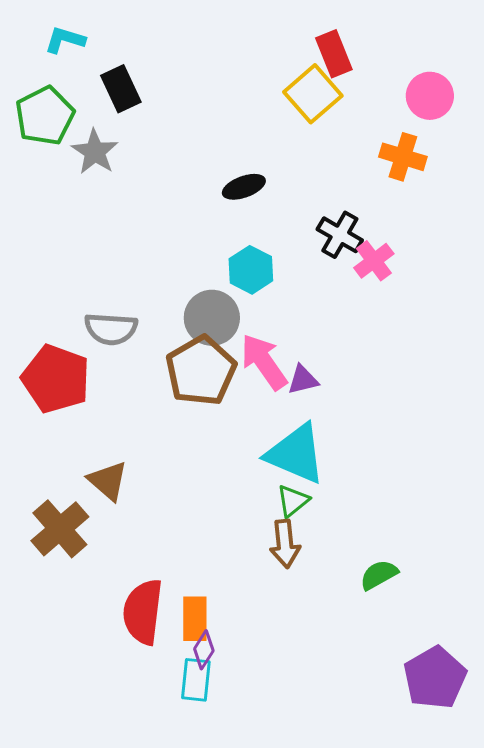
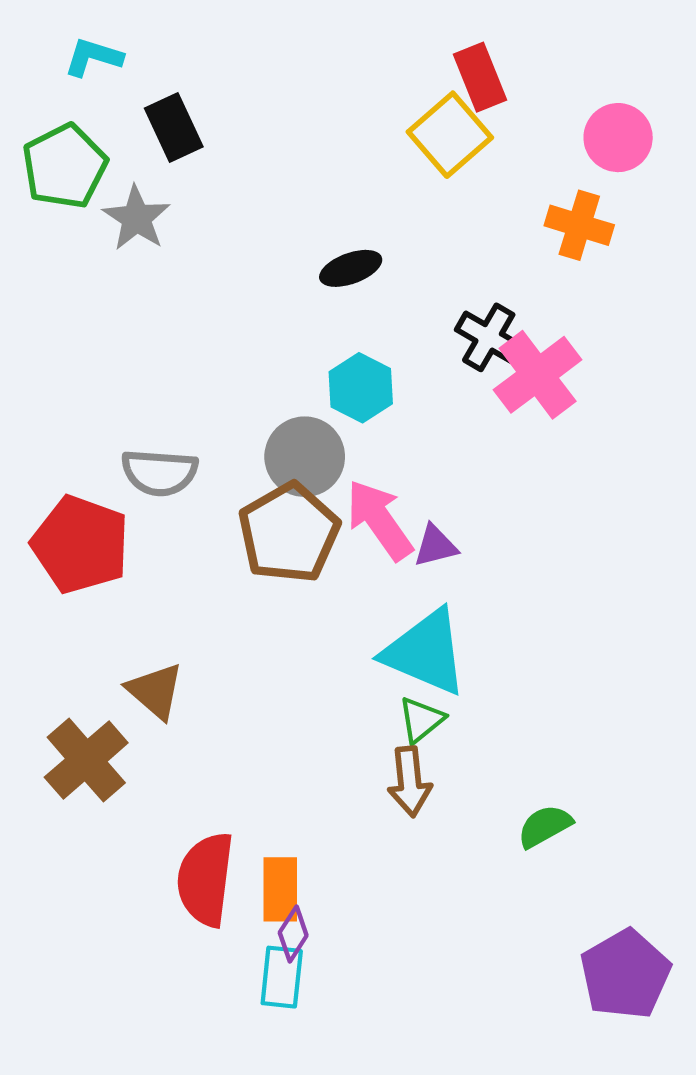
pink cross: (374, 261) -> (538, 375), size x1.5

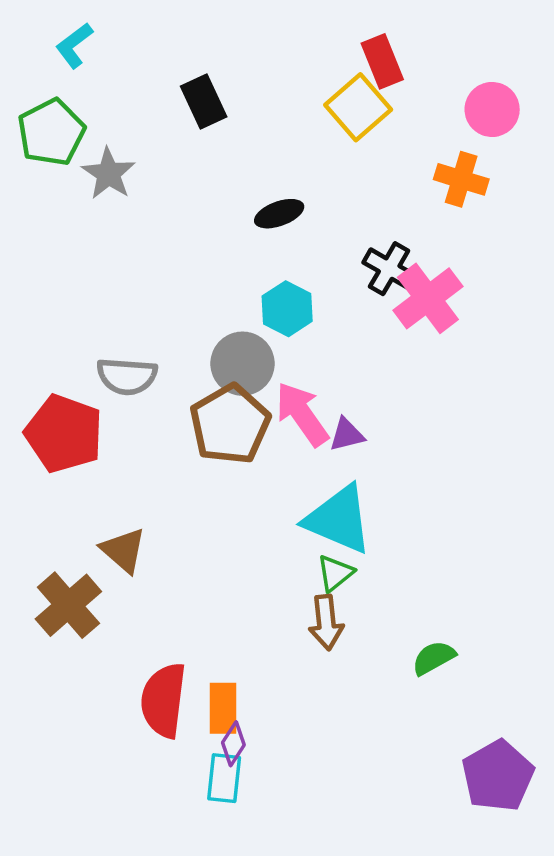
cyan L-shape: (93, 57) -> (74, 45), turned -54
black rectangle: (174, 128) -> (204, 101), moved

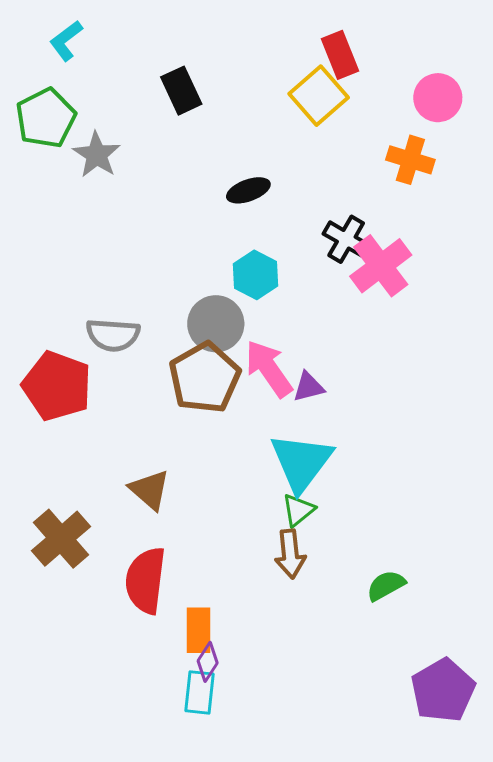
cyan triangle: (339, 519) -> (301, 462), turned 44
brown triangle: (123, 550) -> (150, 490), moved
red semicircle: (163, 700) -> (146, 580), moved

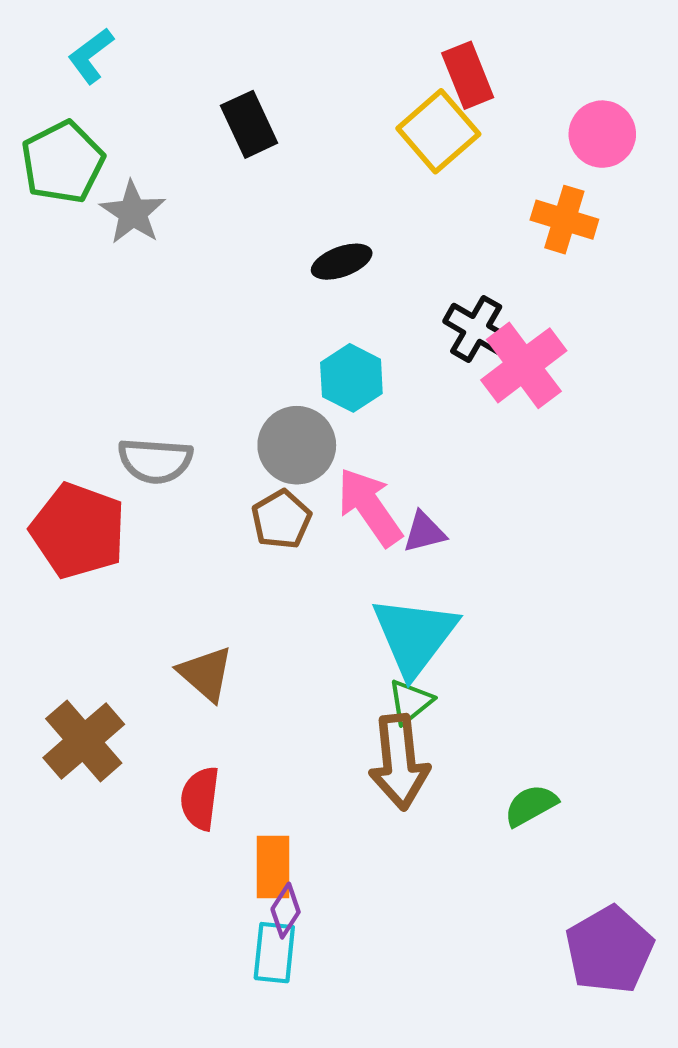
brown pentagon: (205, 378) -> (281, 520), size x0.6
brown arrow: (290, 554) -> (399, 762), size x1.4
red semicircle: (146, 580) -> (200, 798), size x0.7

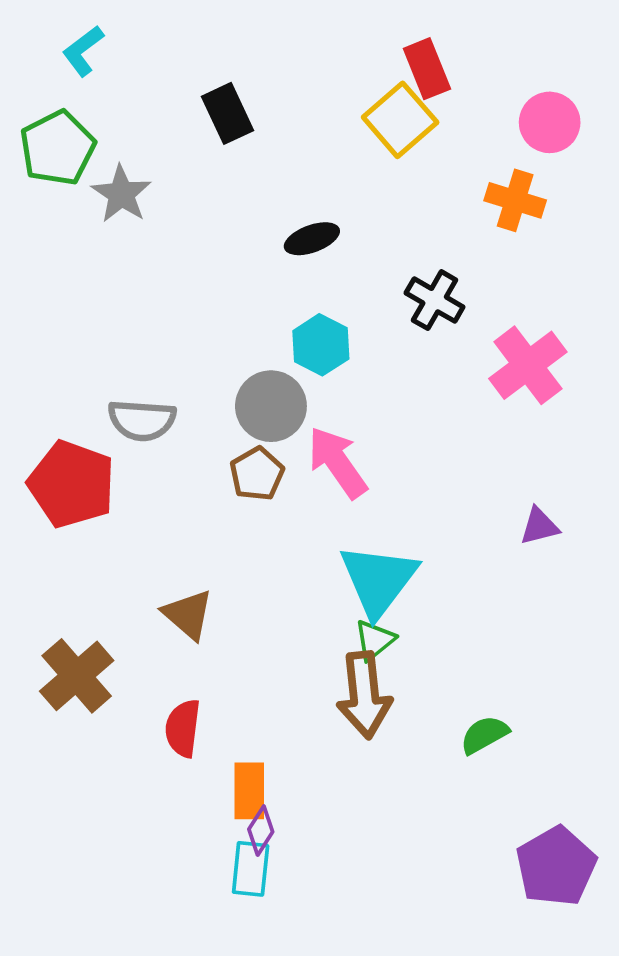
pink cross: (524, 365) -> (528, 365), moved
purple triangle: (424, 532) -> (539, 526), moved

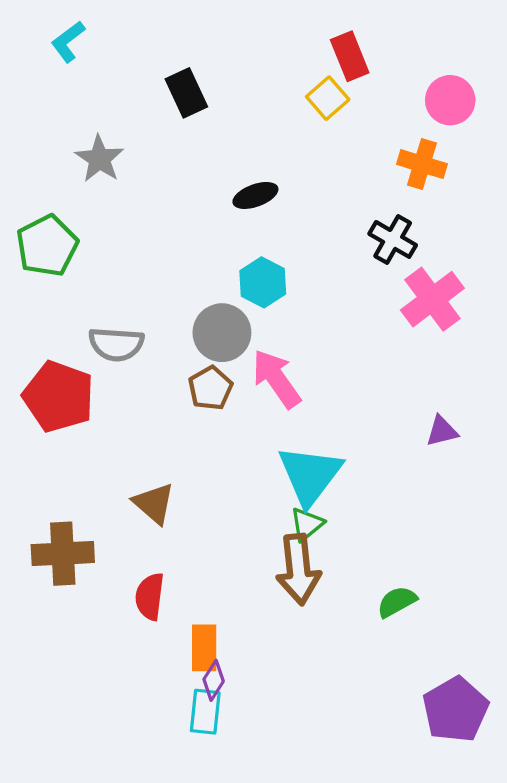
yellow square: (400, 120) -> (328, 98), size x0.7
green pentagon: (58, 148) -> (47, 246), moved
black cross: (435, 300) -> (393, 239), moved
brown cross: (77, 676) -> (63, 554), turned 38

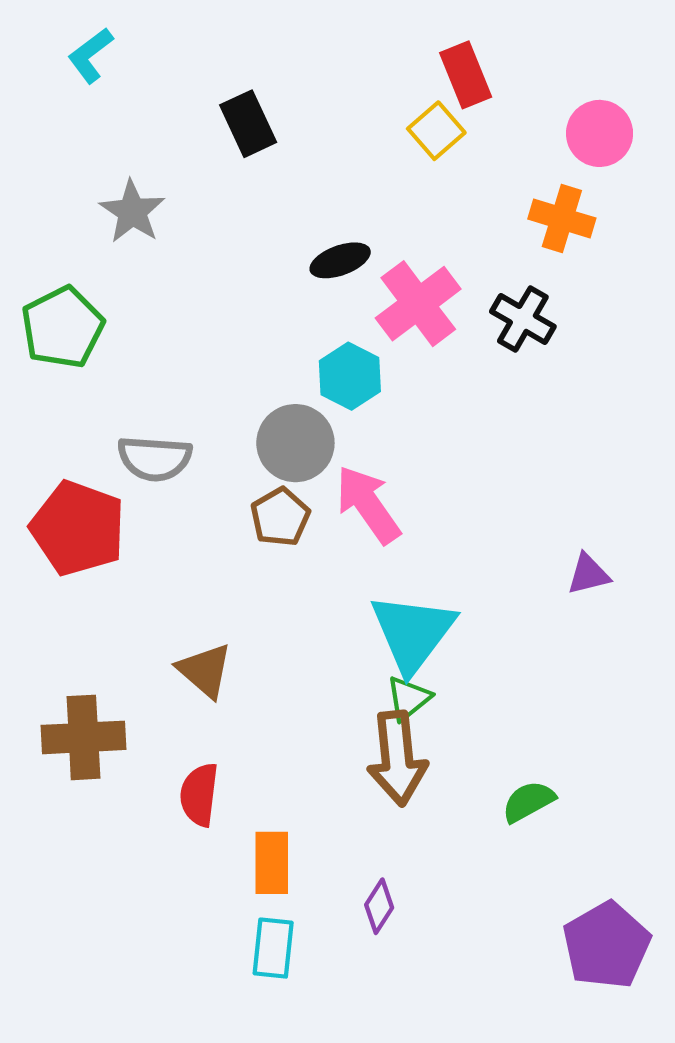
pink cross: (432, 299) -> (418, 304), moved
purple diamond: (214, 680) -> (379, 906), moved

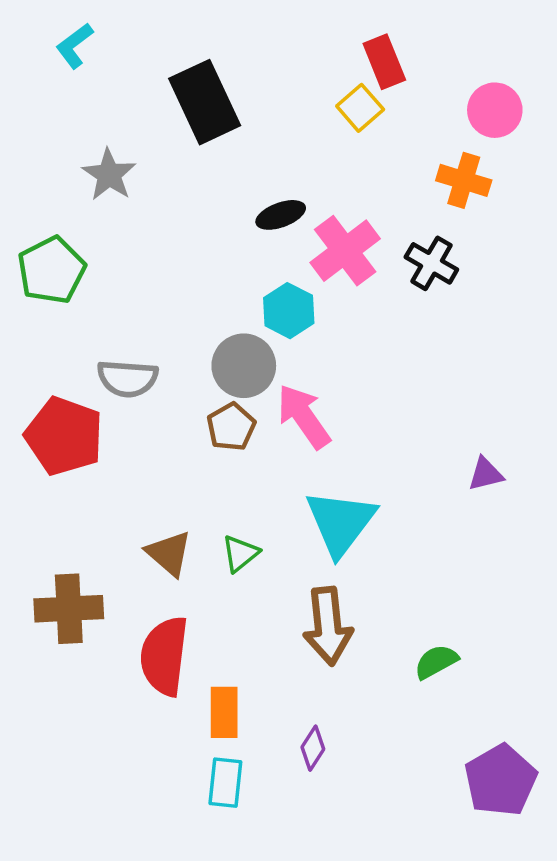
black rectangle: (248, 124) -> (205, 102), size x1.5
green triangle: (408, 698) -> (240, 553), moved
red semicircle: (199, 795) -> (164, 656), size x1.5

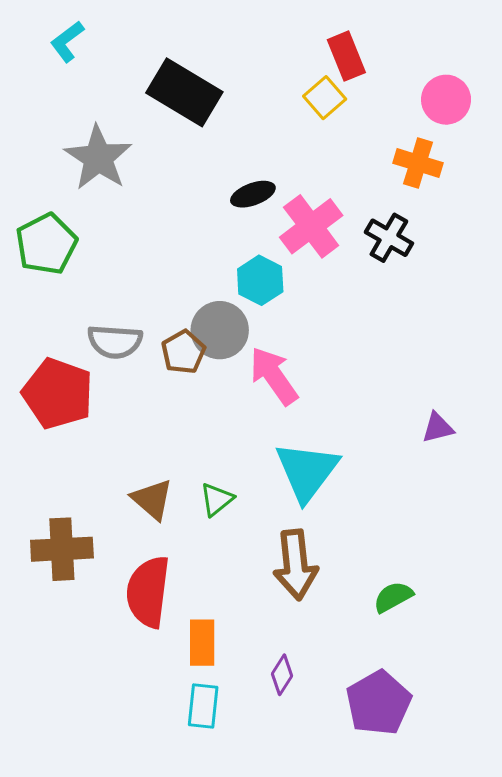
black rectangle: (205, 102) -> (184, 92), turned -34
gray star: (109, 175) -> (98, 158), size x1.4
brown pentagon: (231, 427) -> (183, 352), moved
purple pentagon: (501, 780) -> (379, 703), moved

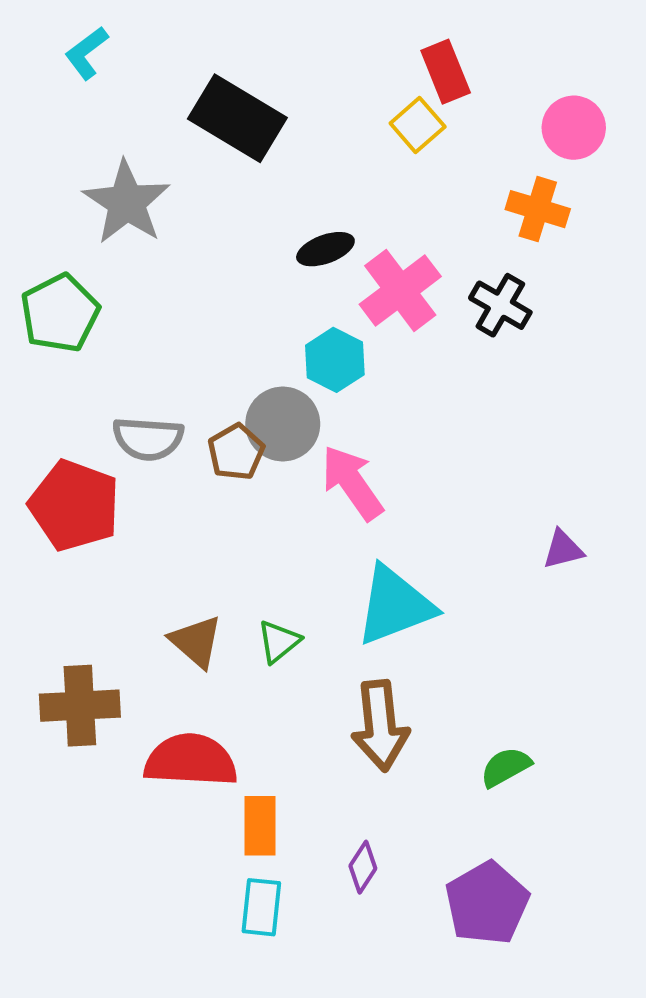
cyan triangle: (307, 471) -> (395, 606), turned 32
red semicircle: (148, 592) -> (191, 760), turned 86

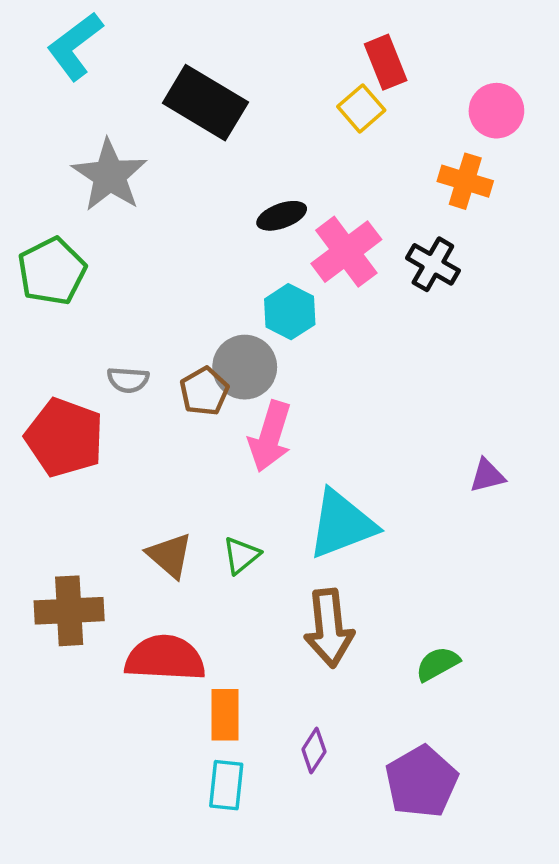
cyan L-shape: (87, 53) -> (75, 46), size x1.5
gray semicircle: (148, 439) -> (128, 380), size x0.7
pink arrow: (352, 483) -> (270, 436), moved, turned -128

